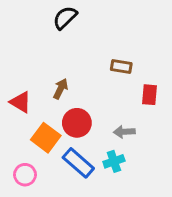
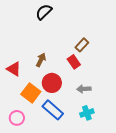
brown rectangle: (121, 67) -> (82, 45), turned -56
red rectangle: (149, 95) -> (74, 62), moved, turned -40
cyan cross: (114, 161) -> (87, 113), moved

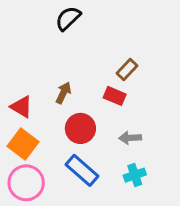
red rectangle: (74, 62) -> (115, 96), turned -32
orange square: (31, 93) -> (23, 144), moved
pink circle: (17, 118) -> (26, 183), size x1.5

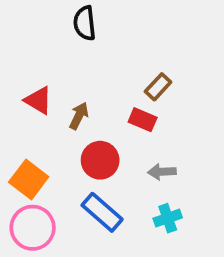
black semicircle: (68, 18) -> (85, 23), turned -52
red triangle: (21, 107) -> (38, 100), moved

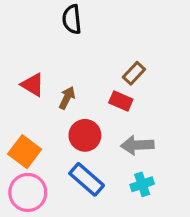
gray arrow: (162, 172) -> (137, 145), size x1.4

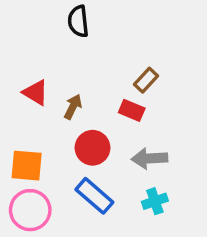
orange square: (25, 152) -> (27, 166), turned -32

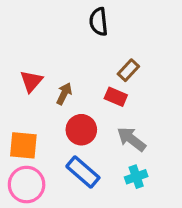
black semicircle: (78, 21) -> (99, 22), moved
red triangle: (36, 93) -> (31, 81), turned 40
gray arrow: (150, 158) -> (131, 139), turned 40

